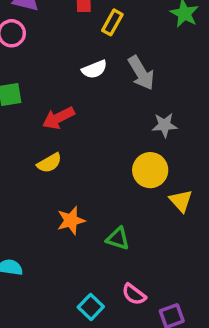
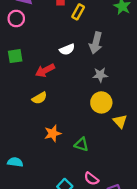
white semicircle: (94, 69) -> (67, 49), moved
gray arrow: (141, 73) -> (96, 43), turned 45
gray star: (165, 125) -> (100, 75), moved

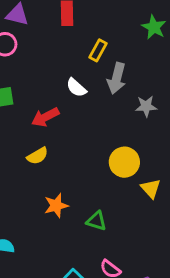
yellow rectangle: (78, 12) -> (98, 50), moved
white semicircle: (67, 49) -> (76, 88), turned 64
gray star: (100, 75) -> (146, 106), moved

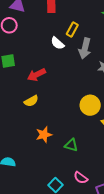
white semicircle: (76, 88) -> (58, 43), moved

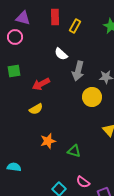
yellow rectangle: (72, 30) -> (75, 26), moved
gray arrow: (85, 48) -> (78, 71), moved
yellow circle: (90, 105) -> (92, 97), moved

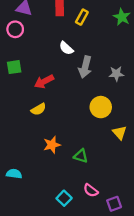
yellow circle: (92, 97) -> (101, 107), moved

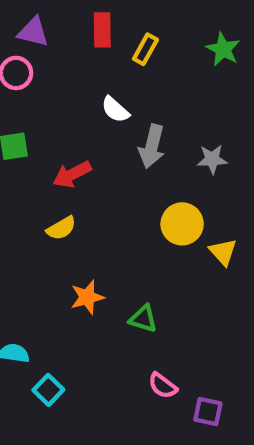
yellow triangle: (120, 133) -> (223, 252), moved
cyan square: (64, 198) -> (48, 390), moved
purple square: (114, 204) -> (208, 411), turned 32

